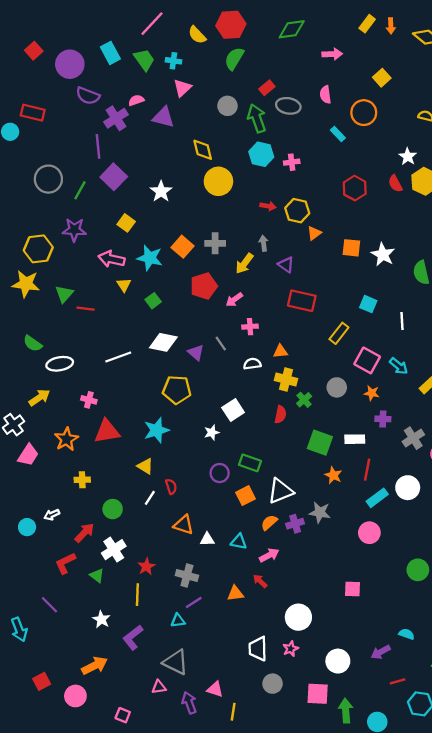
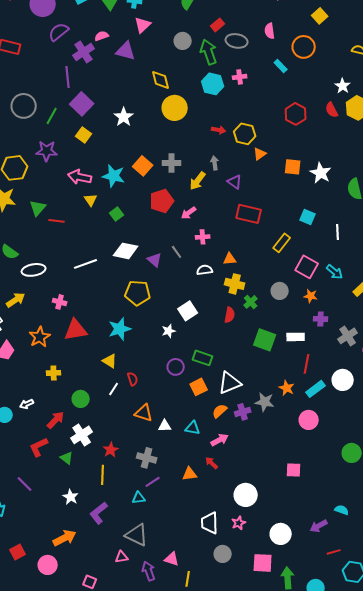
purple semicircle: (88, 96) -> (59, 32), turned 120
pink cross: (292, 162) -> (240, 77), moved
yellow square: (126, 223) -> (84, 135), moved
orange star: (333, 475) -> (287, 388), moved

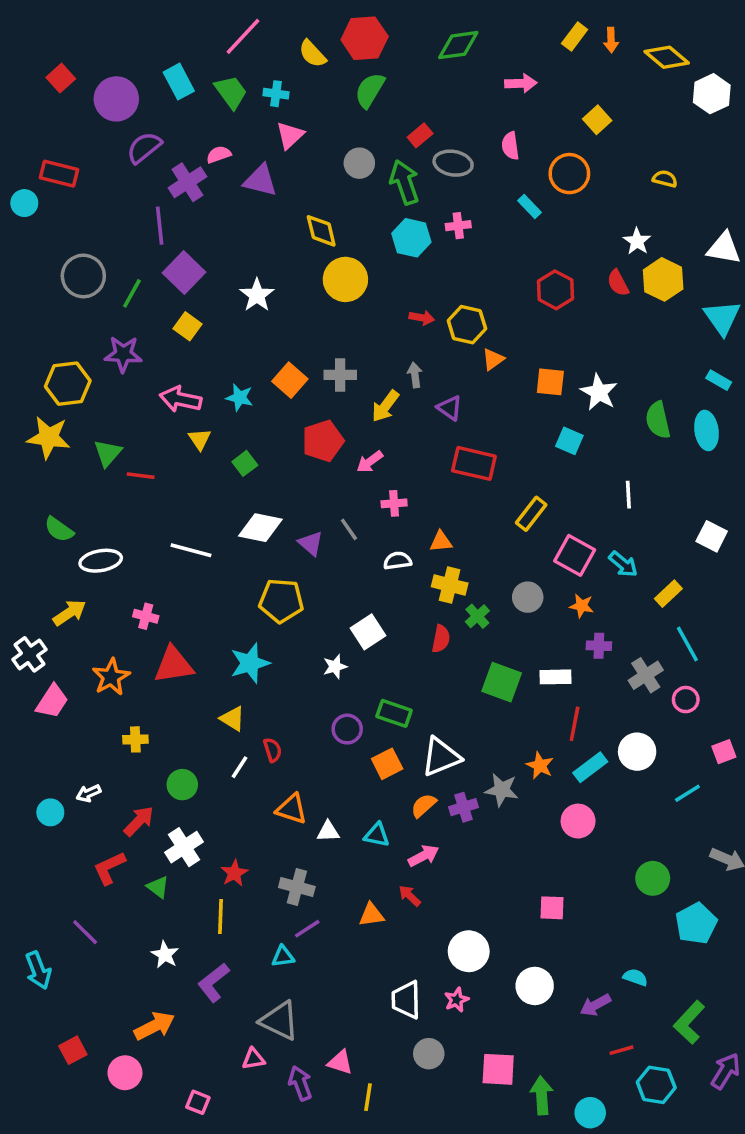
cyan star: (114, 176) -> (240, 397), size x0.7
cyan square: (308, 217) -> (569, 441), moved
white line: (86, 264) -> (191, 550), turned 35
white circle: (281, 534) -> (535, 986), moved

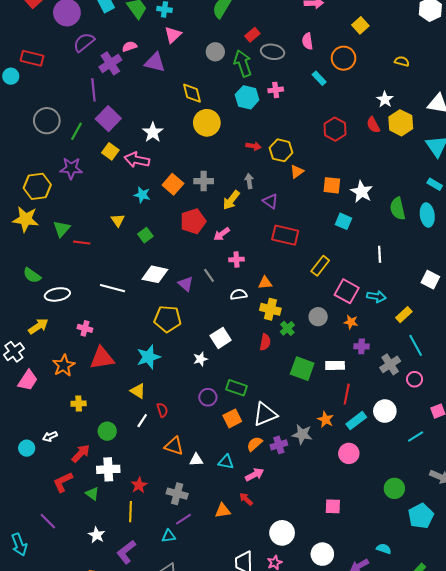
pink arrow: (181, 399) -> (137, 160), moved
cyan arrow: (623, 564) -> (376, 297), turned -30
white cross: (184, 847) -> (108, 469), turned 30

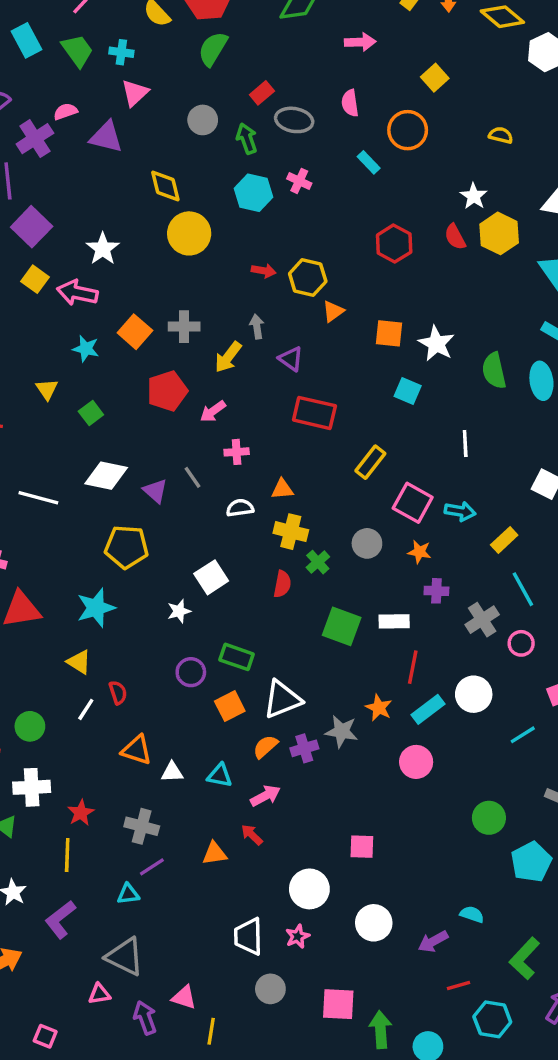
green arrow: (243, 63) -> (247, 139), size x0.7
pink cross: (276, 90) -> (299, 181), turned 32
pink square: (333, 506) -> (362, 847), moved

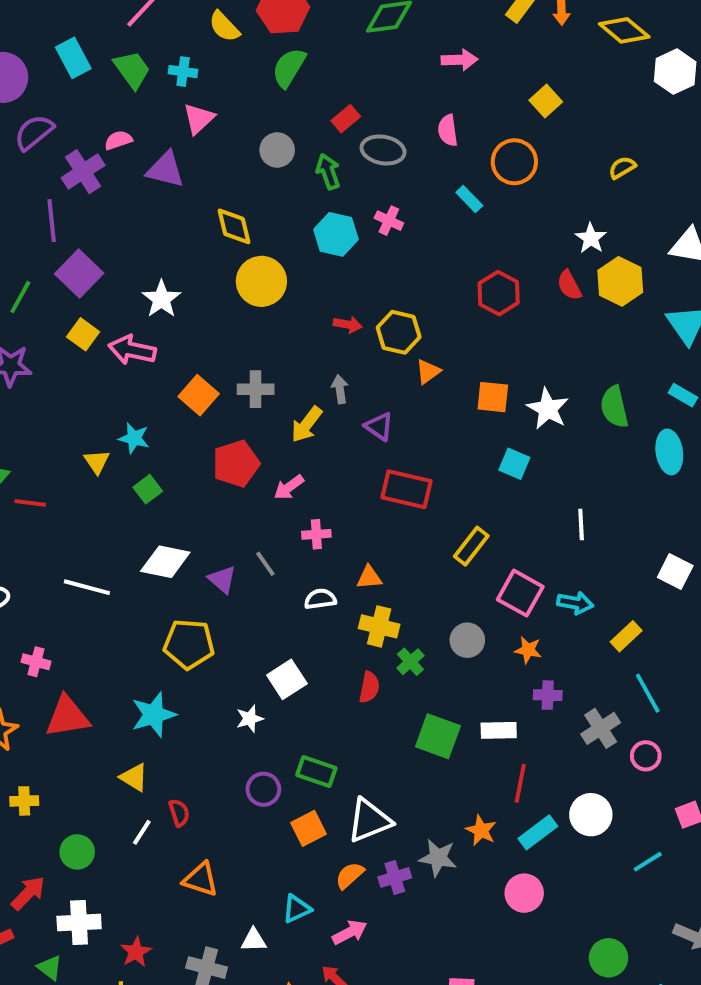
yellow semicircle: (501, 135) -> (622, 168), turned -45
cyan star: (86, 349) -> (134, 438), moved
green semicircle: (494, 371) -> (614, 407), moved
white triangle: (172, 772) -> (254, 940), moved
cyan triangle: (220, 775) -> (297, 909), turned -36

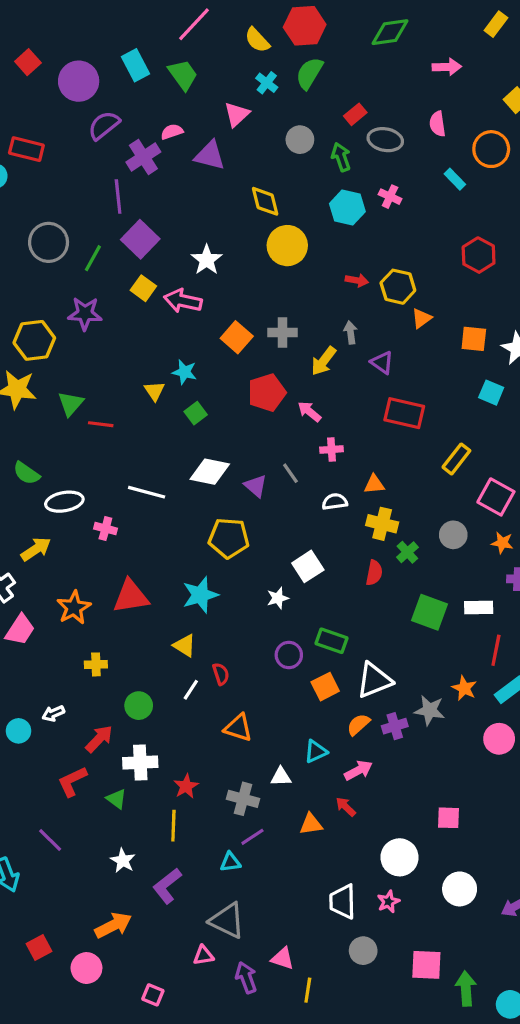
cyan cross: (183, 72) -> (267, 83), moved, turned 30
pink arrow: (289, 487) -> (309, 412), turned 75
pink cross: (36, 662) -> (105, 529), moved

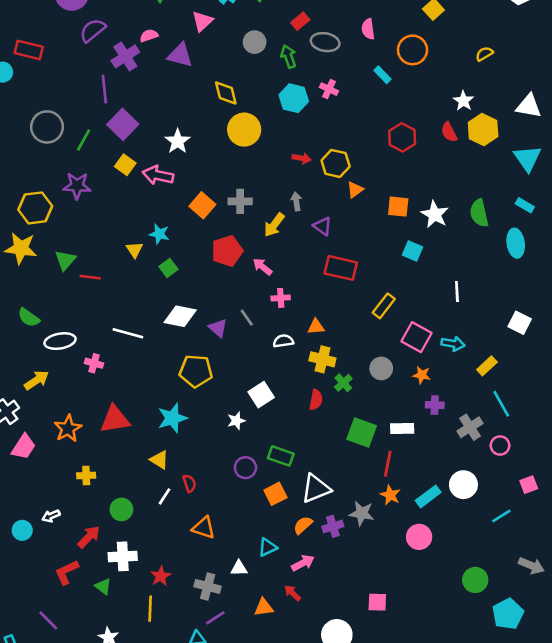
red line: (496, 650) -> (388, 464), moved

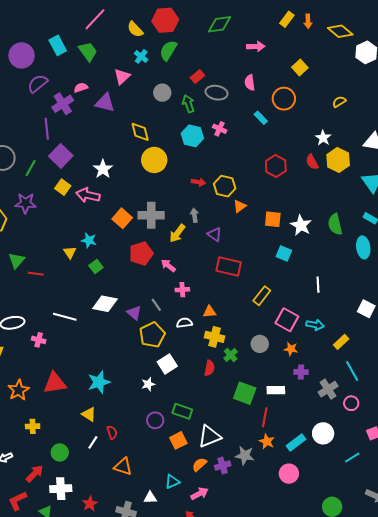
gray cross: (240, 201) -> (151, 215), size x1.4
yellow pentagon: (196, 371) -> (152, 335), moved, turned -30

